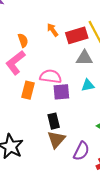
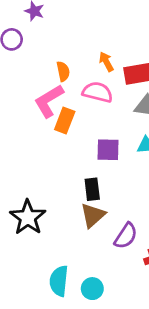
pink semicircle: (51, 76) -> (98, 92), moved
orange rectangle: (28, 90) -> (65, 120), moved

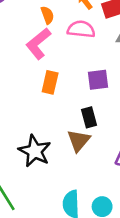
orange rectangle: (65, 120) -> (50, 82), moved
brown triangle: (93, 215) -> (79, 141), moved

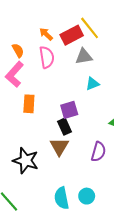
pink semicircle: (81, 29) -> (47, 57), turned 85
purple square: (98, 80) -> (69, 110), moved

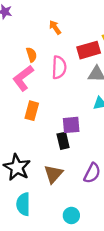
orange arrow: (46, 34) -> (55, 27), moved
brown triangle: (59, 146) -> (53, 174), moved
cyan semicircle: (62, 198) -> (23, 204), moved

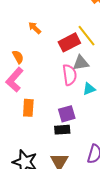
pink semicircle: (59, 67) -> (70, 75), moved
black rectangle: (63, 141) -> (62, 130), turned -70

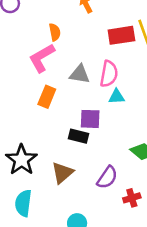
gray triangle: (81, 63) -> (80, 74), moved
cyan triangle: (89, 89) -> (117, 97), moved

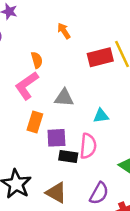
pink semicircle: (109, 74) -> (88, 146), moved
purple square: (90, 119) -> (56, 138), moved
brown triangle: (62, 173) -> (56, 193), turned -45

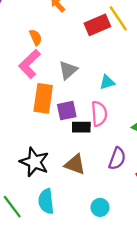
gray triangle: (64, 98) -> (68, 70), turned -36
orange rectangle: (35, 122) -> (43, 98), size x1.4

